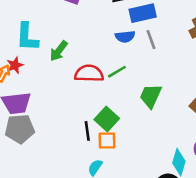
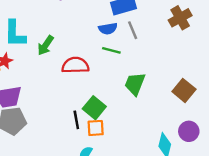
green line: (117, 72) -> (111, 50), moved, turned 48

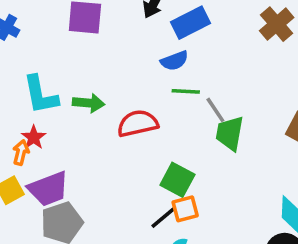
gray line: (133, 30) -> (215, 110), moved
green arrow: (46, 45) -> (89, 103), turned -108
black line: (76, 120) -> (163, 218), moved, turned 72

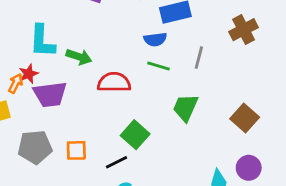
gray line: (215, 110) -> (199, 58), moved, turned 35
purple trapezoid: (48, 189) -> (50, 94), moved
orange square: (185, 209) -> (76, 150), moved

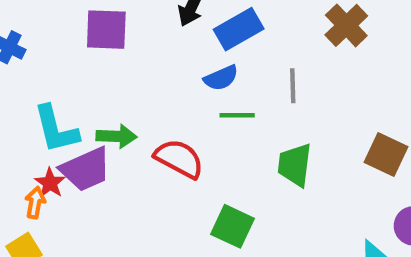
red semicircle: (114, 82) -> (179, 159), turned 44
purple trapezoid: (50, 94) -> (86, 169), moved

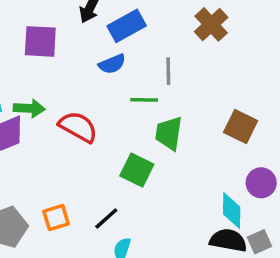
purple square: (106, 30) -> (40, 41), moved
green line: (237, 115) -> (144, 100), moved
green square: (233, 226) -> (137, 170), moved

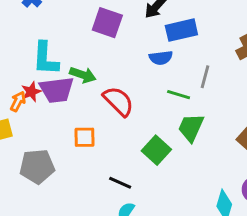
orange square: (56, 218) -> (85, 137), moved
black line: (106, 219) -> (120, 183), turned 50

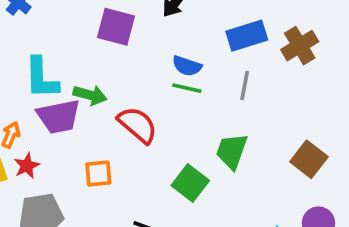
blue rectangle: (181, 30) -> (247, 36), moved
blue semicircle: (161, 58) -> (187, 66), turned 30
red star: (31, 92) -> (27, 166), moved
green line: (179, 95) -> (187, 88), moved

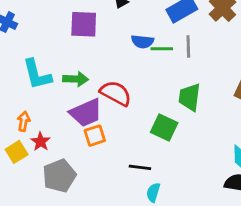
green line: (187, 88) -> (162, 49), moved
purple trapezoid: (59, 117) -> (86, 113), moved

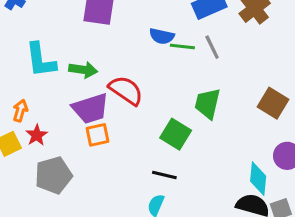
gray line: (188, 47) -> (212, 47), turned -30
black line: (140, 167) -> (164, 175), moved

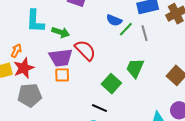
green line: (182, 46) -> (126, 29), turned -63
red star: (37, 135) -> (24, 68), size x1.5

